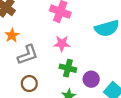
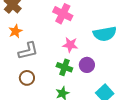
pink star: (62, 44) -> (70, 45), moved
purple circle: (91, 79) -> (87, 65), moved

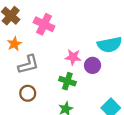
pink cross: (63, 14) -> (44, 24), moved
purple circle: (87, 65) -> (93, 65), moved

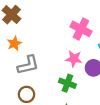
pink cross: (44, 24) -> (81, 29), moved

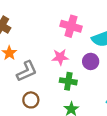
pink star: (74, 59) -> (60, 57), moved

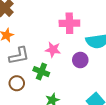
pink cross: (71, 26) -> (69, 23), turned -30
green cross: (68, 81) -> (41, 72), moved

